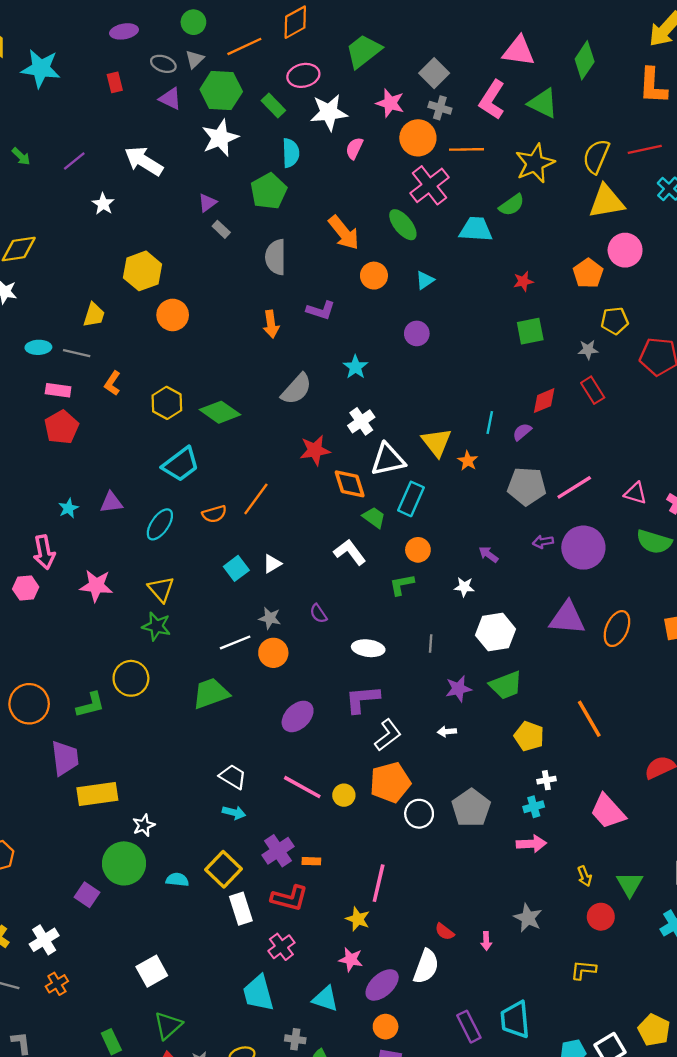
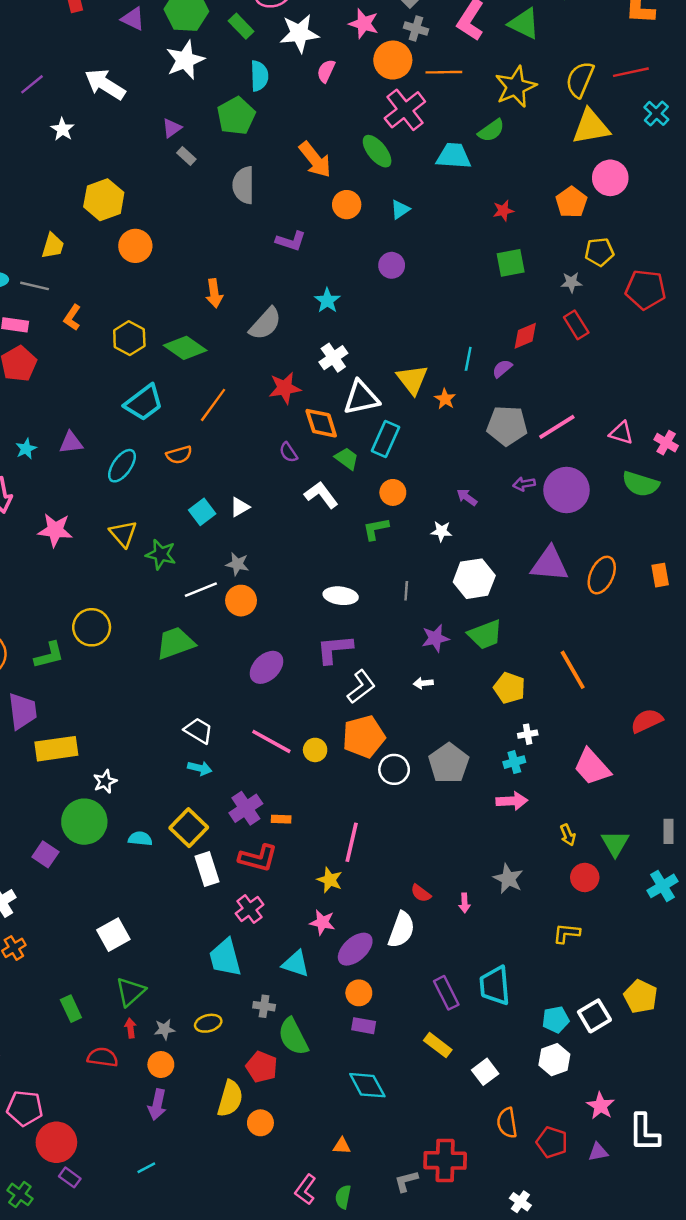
orange arrow: (271, 324) -> (214, 293), moved
orange line: (256, 499) -> (213, 405), moved
purple semicircle: (318, 613) -> (288, 452), moved
green star: (156, 626) -> (161, 554), moved

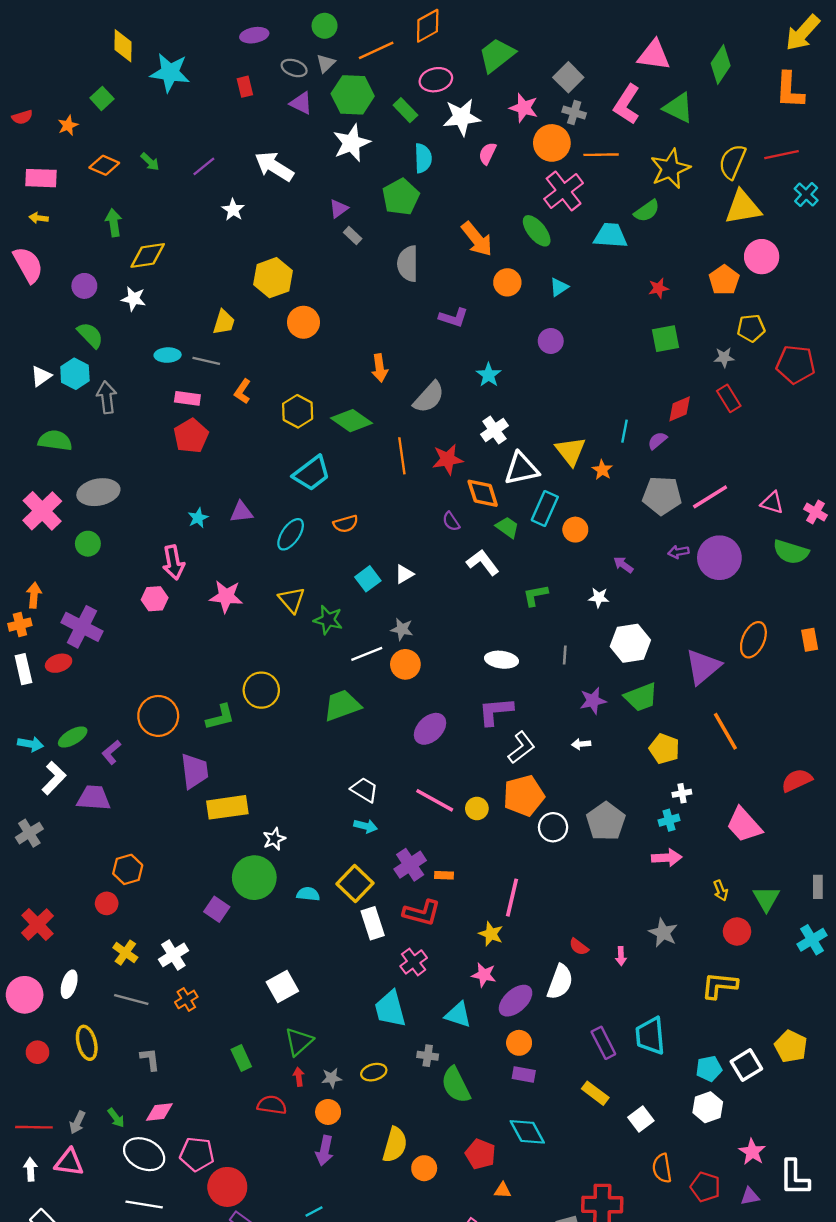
orange line: (213, 405) -> (402, 456), moved, turned -44
orange circle: (393, 492) -> (575, 530), moved
purple triangle: (550, 564) -> (703, 667), moved, turned -45
yellow L-shape: (567, 933) -> (719, 985), size x1.4
red pentagon: (262, 1067) -> (480, 1154), moved

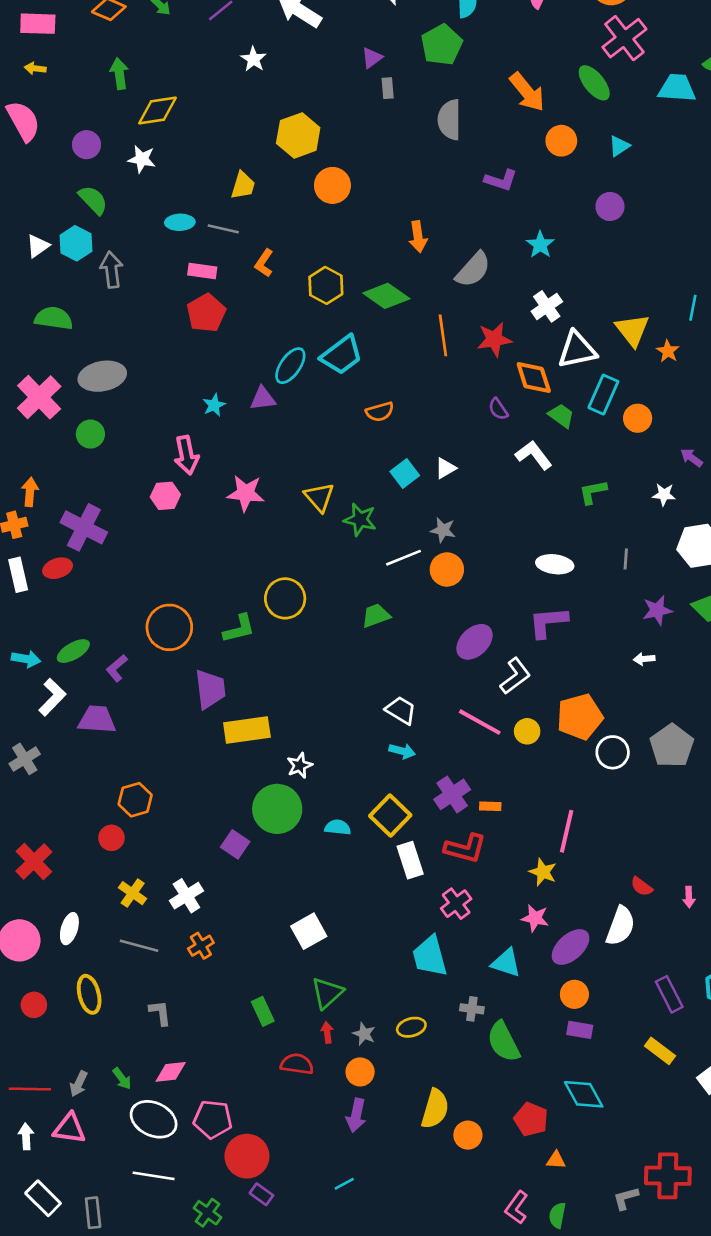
gray rectangle: (353, 236) -> (388, 88), turned 42
cyan ellipse: (291, 534) -> (290, 366), moved
green trapezoid: (342, 705) -> (376, 616), size x0.7
white L-shape: (521, 748) -> (515, 676), moved
gray star: (332, 1078) -> (364, 1034), turned 30

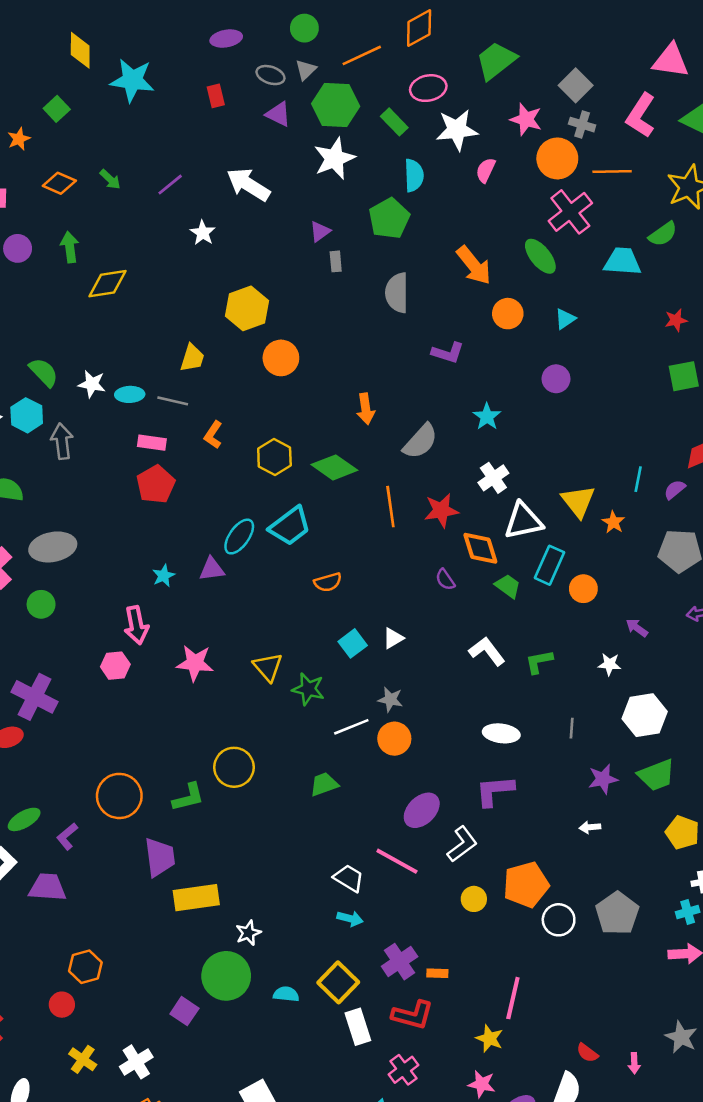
purple circle: (86, 145) -> (18, 248), moved
white star: (142, 159) -> (92, 384), moved
white L-shape: (534, 455) -> (487, 651), moved
pink line: (480, 722) -> (397, 861), moved

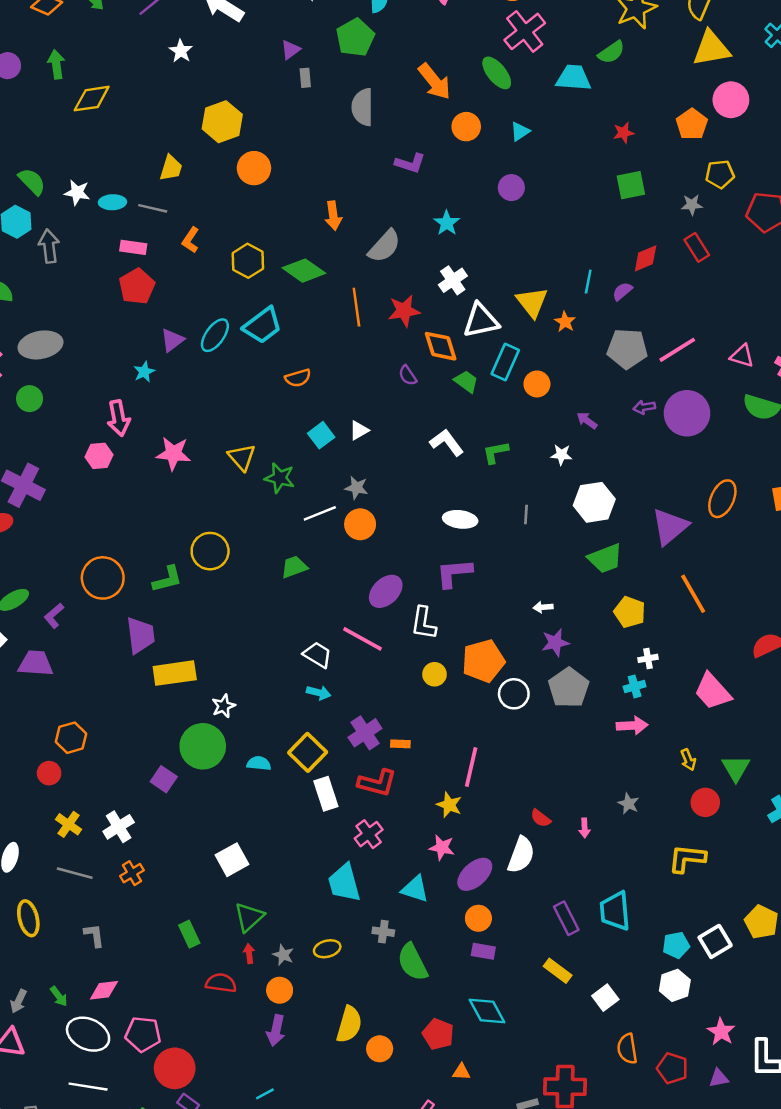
purple triangle: (212, 569) -> (172, 340), moved, turned -30
purple star: (603, 779) -> (555, 643), moved
white L-shape: (462, 844) -> (424, 623), turned 136
gray star: (681, 1037) -> (628, 804), size x0.7

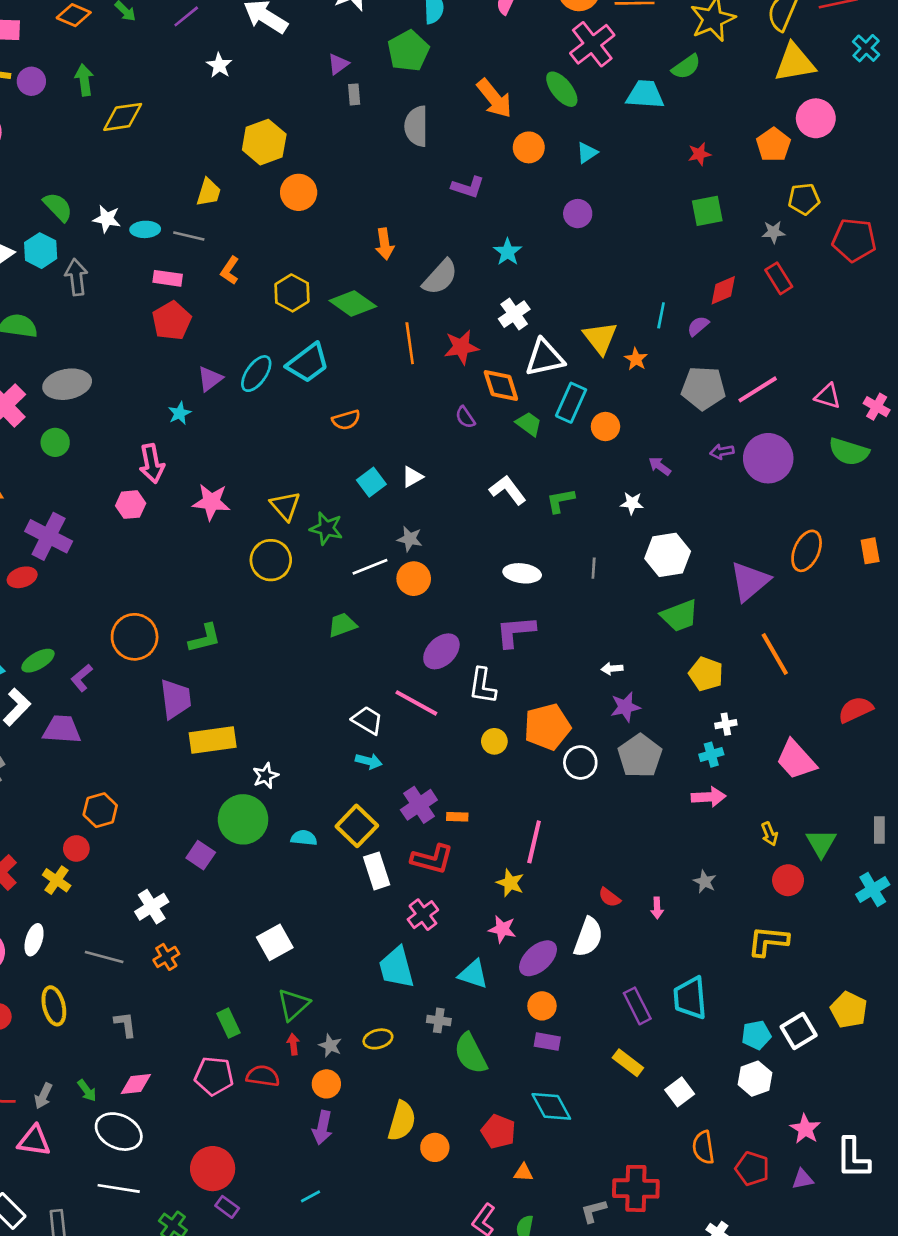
yellow circle: (210, 551) -> (271, 560), moved
yellow cross: (69, 824) -> (57, 880), moved
pink pentagon: (143, 1034) -> (214, 1076), moved

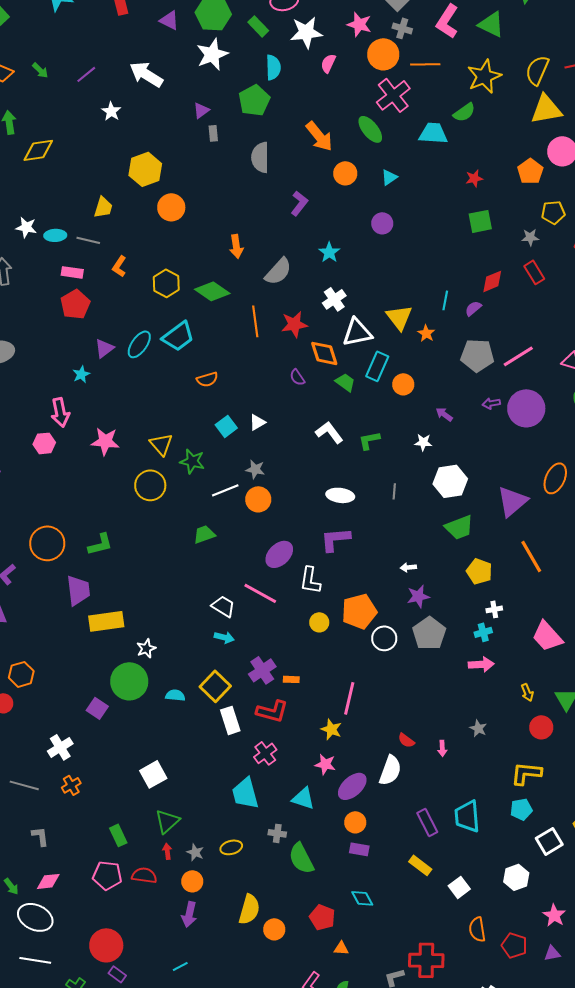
purple L-shape: (468, 187) -> (299, 203), turned -70
cyan pentagon: (756, 1035) -> (521, 809), moved
cyan diamond: (551, 1106) -> (362, 898), size x0.7

